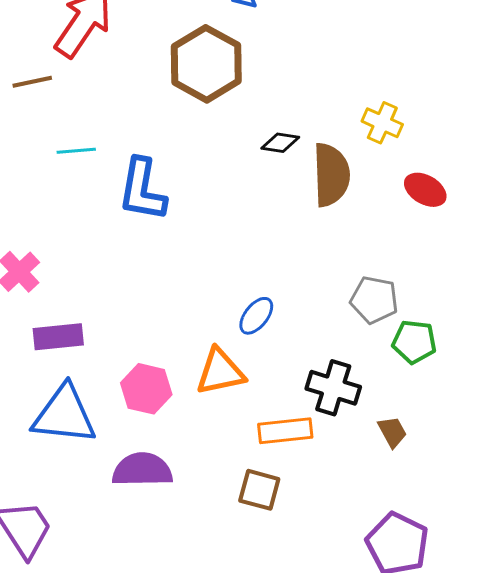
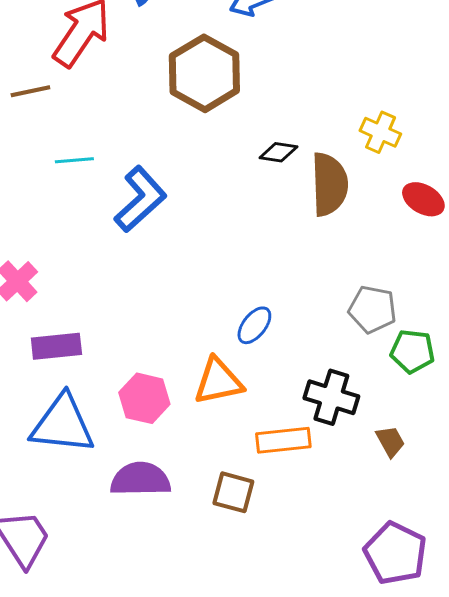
blue L-shape: (142, 190) -> (140, 199), turned -142
brown square: (259, 490) -> (233, 492), moved

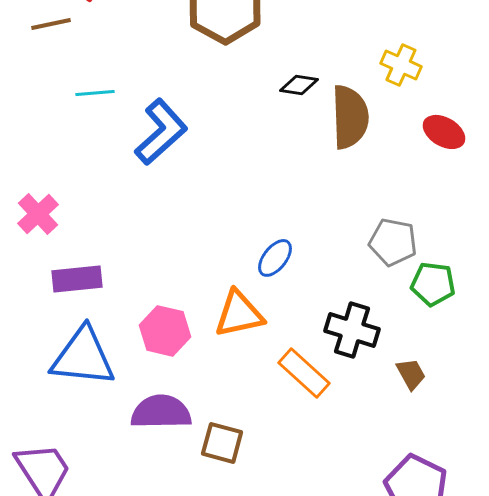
orange rectangle: (283, 440) -> (304, 373), turned 48
brown square: (233, 492) -> (222, 443), moved

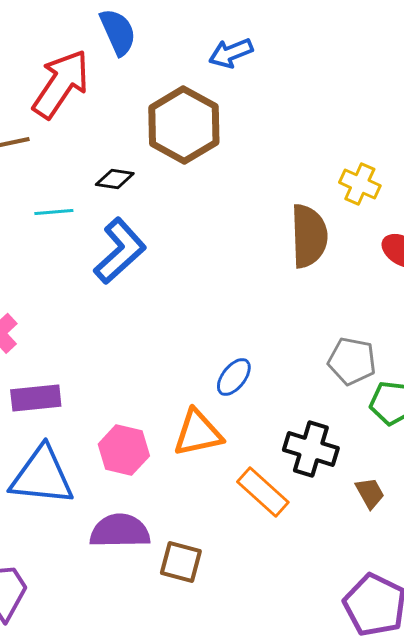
black diamond: (299, 85) -> (115, 179), moved

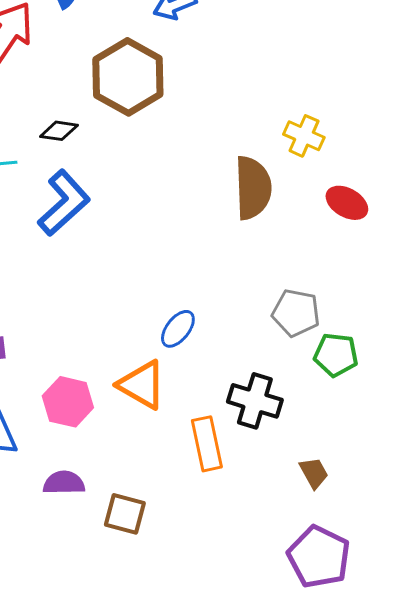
orange triangle: (198, 433) -> (142, 385), turned 42
orange rectangle: (263, 492) -> (207, 444), turned 36
brown trapezoid: (370, 493) -> (314, 473), moved
purple semicircle: (120, 531) -> (64, 483), size x0.7

